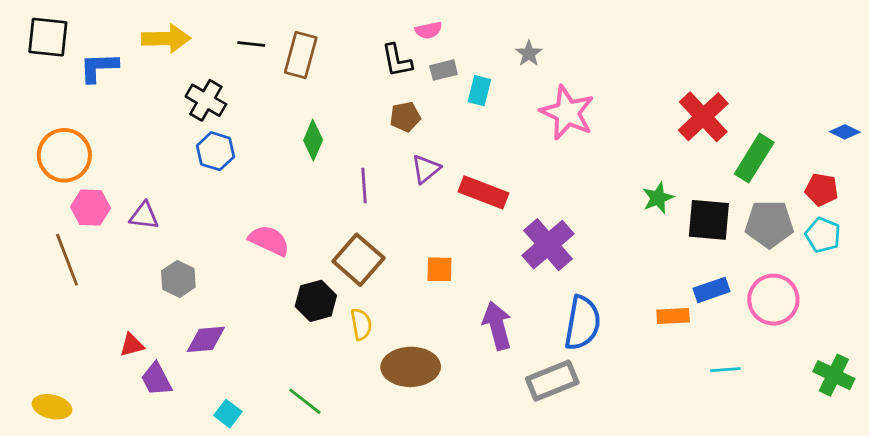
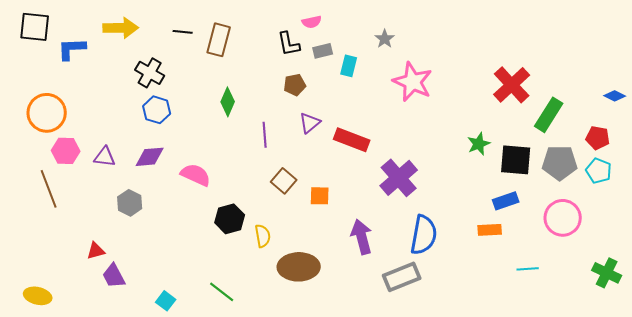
brown square: (358, 260) -> (284, 181), moved, size x0.7
blue rectangle: (712, 290) -> (506, 201), moved
purple diamond: (206, 339) -> (150, 157), moved

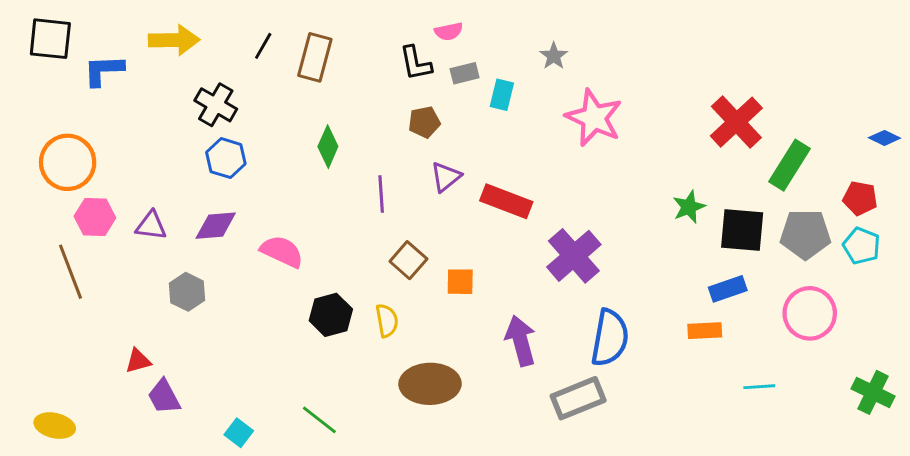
black line: (183, 32) -> (263, 46), turned -66
yellow semicircle: (263, 236) -> (387, 321), moved

